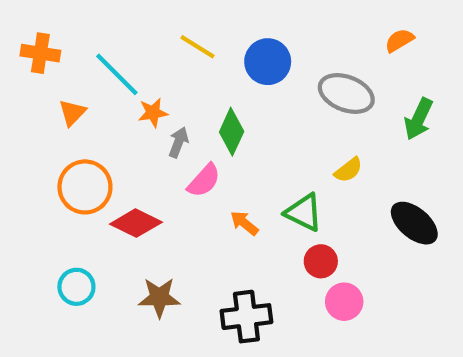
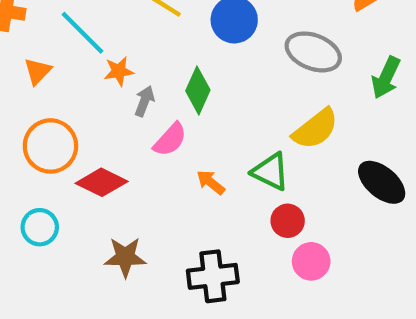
yellow semicircle: (348, 170) -> (315, 129), size x1.6
cyan circle: (76, 287) -> (40, 227), moved

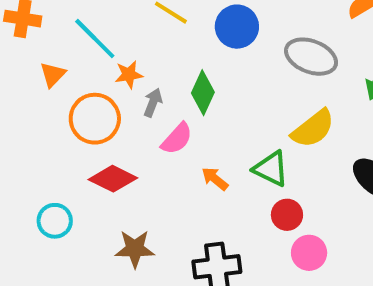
orange circle: (50, 146) -> (95, 119), moved

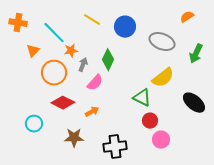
orange arrow: (215, 179) -> (92, 112), moved, turned 112

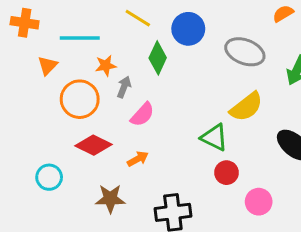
cyan line: (54, 33) -> (80, 38), turned -45
green diamond: (108, 60) -> (158, 58), moved
pink circle: (161, 140) -> (259, 202), moved

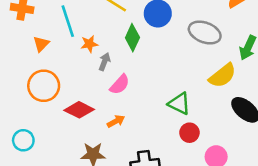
cyan line: (80, 38) -> (68, 21), turned 72
orange circle: (80, 99) -> (44, 86), moved
yellow semicircle: (246, 107) -> (222, 76), moved
cyan circle: (49, 177) -> (23, 140), moved

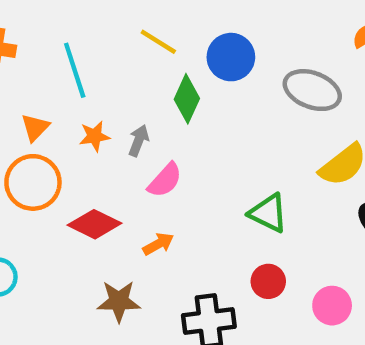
orange triangle: (41, 44) -> (35, 127), moved
orange star: (89, 44) -> (95, 136), moved
red circle: (189, 133) -> (268, 281), moved

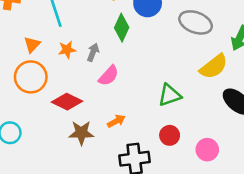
green triangle: (268, 213) -> (170, 95), turned -45
orange arrow: (158, 244) -> (116, 121), moved
brown star: (119, 301) -> (81, 133), moved

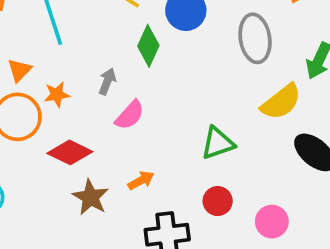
gray ellipse: (196, 22) -> (255, 38), turned 60
orange star: (67, 50) -> (57, 94), moved
brown star: (81, 133) -> (90, 197), turned 30

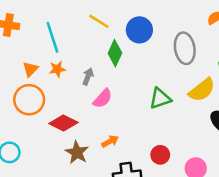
orange star: (57, 94) -> (57, 69), moved
green triangle: (218, 143) -> (160, 98), moved

